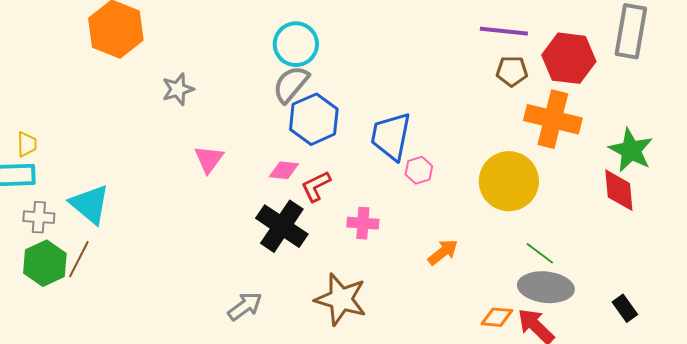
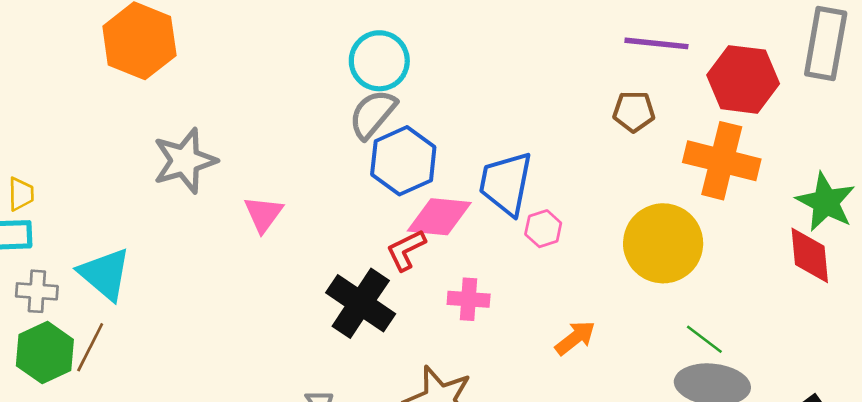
brown pentagon: (512, 71) -> (634, 111), moved
gray star: (178, 89) -> (185, 161), moved, size x1.5
pink diamond: (284, 170) -> (439, 217), moved, size x1.6

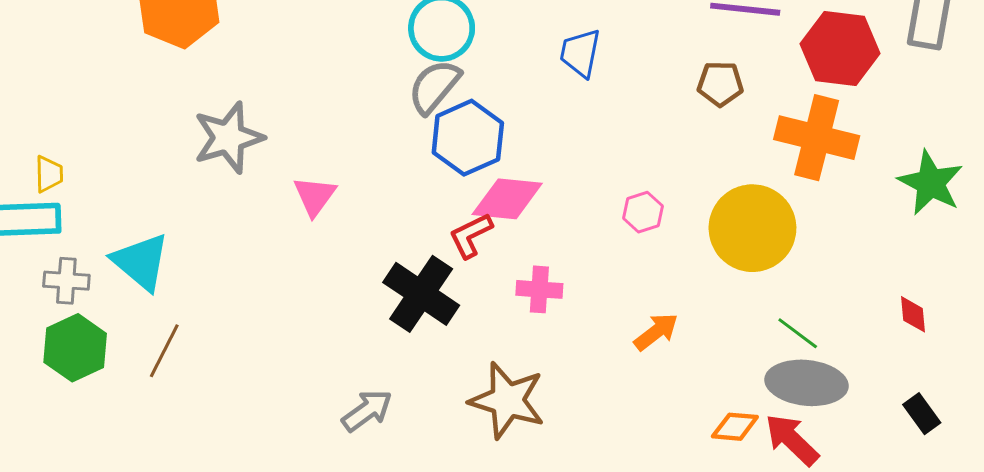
blue trapezoid: (506, 183) -> (580, 53), moved, size x0.7
pink hexagon: (543, 229) -> (643, 212), moved
red diamond: (810, 255) -> (913, 314), moved, size x0.6
brown line: (90, 347) -> (164, 351), moved

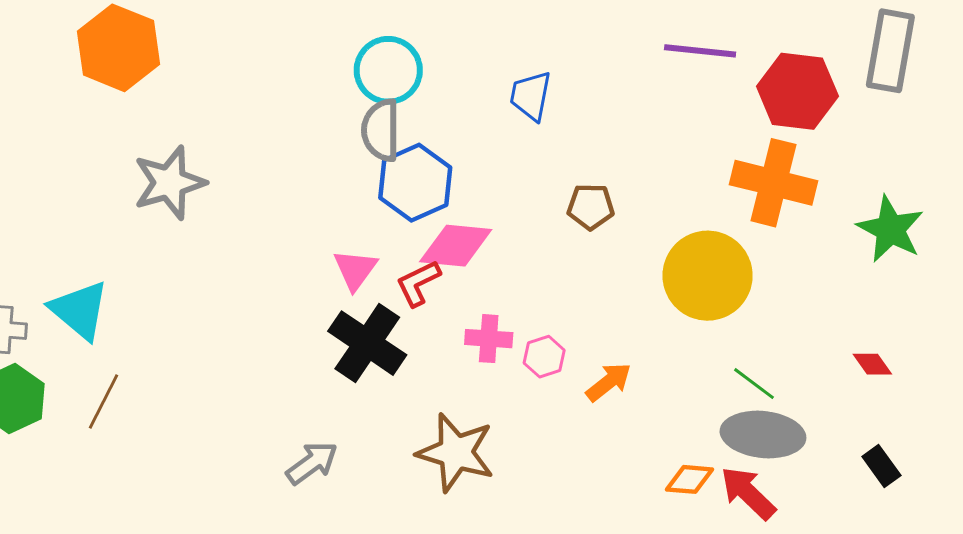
brown pentagon: (720, 84) -> (591, 207), moved
gray semicircle: (434, 87) -> (381, 130), turned -40
pink triangle: (315, 196) -> (355, 270), moved
pink hexagon: (643, 212) -> (544, 357), moved
red diamond: (913, 314) -> (872, 364), turned -30

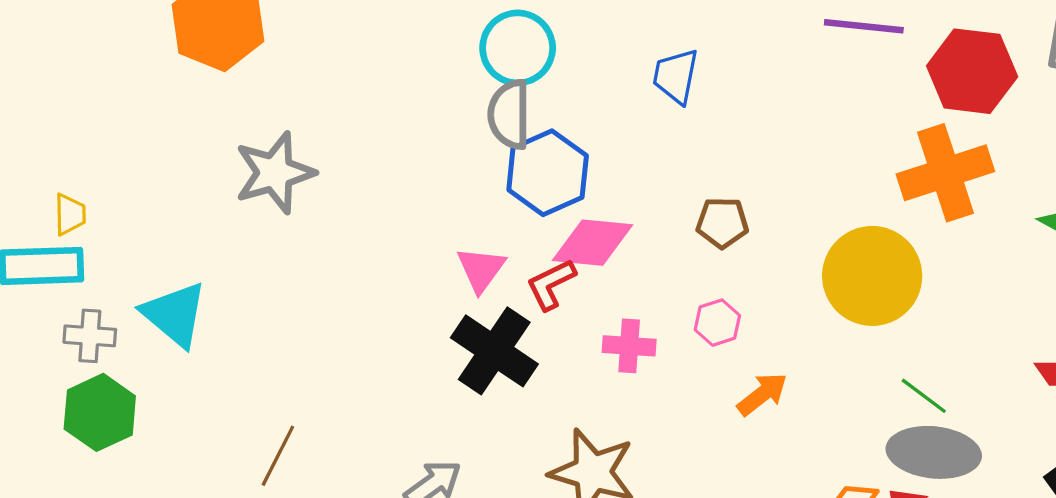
orange cross: (773, 183) -> (945, 173), turned -32
brown pentagon: (591, 207) -> (722, 223), moved
pink hexagon: (544, 357) -> (717, 323), moved
brown line: (103, 402) -> (278, 456), moved

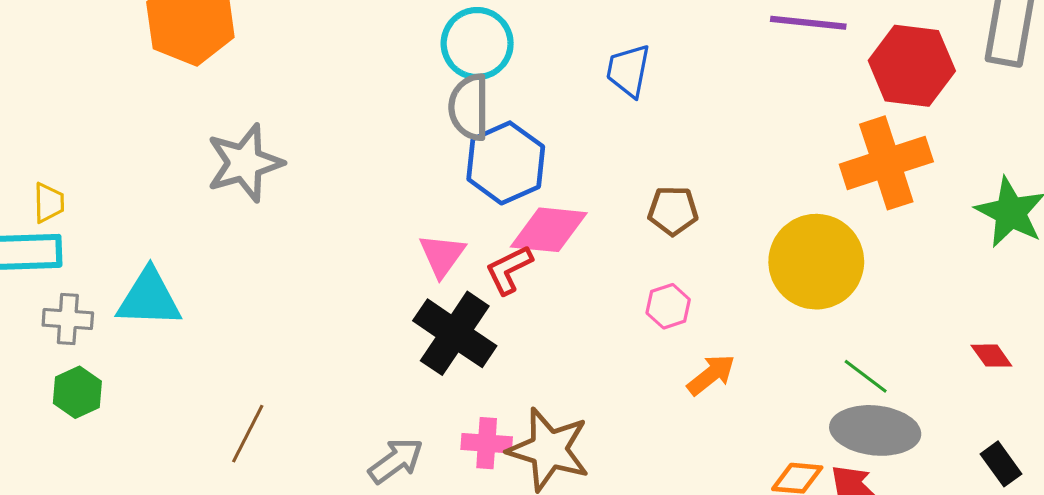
cyan triangle: (175, 314) -> (149, 298), turned -38
pink cross: (629, 346) -> (487, 443), moved
green hexagon: (100, 412) -> (77, 392), size x0.7

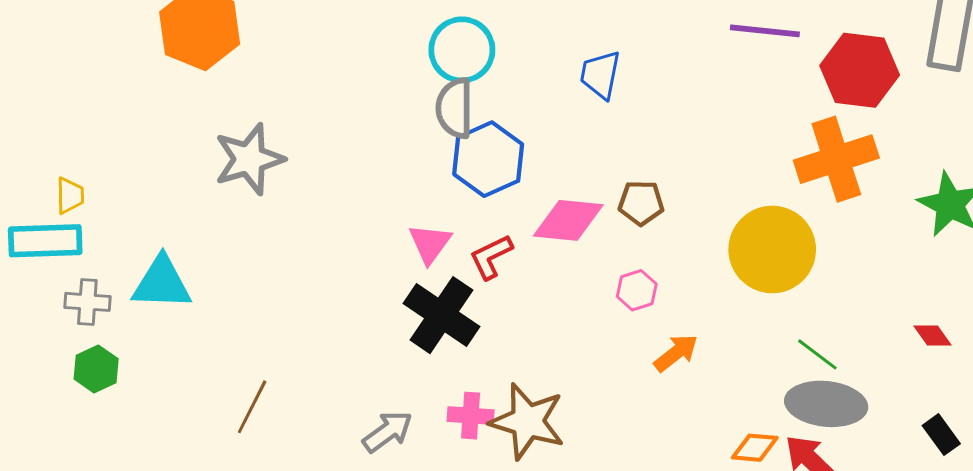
pink diamond: (549, 230) -> (568, 220), moved

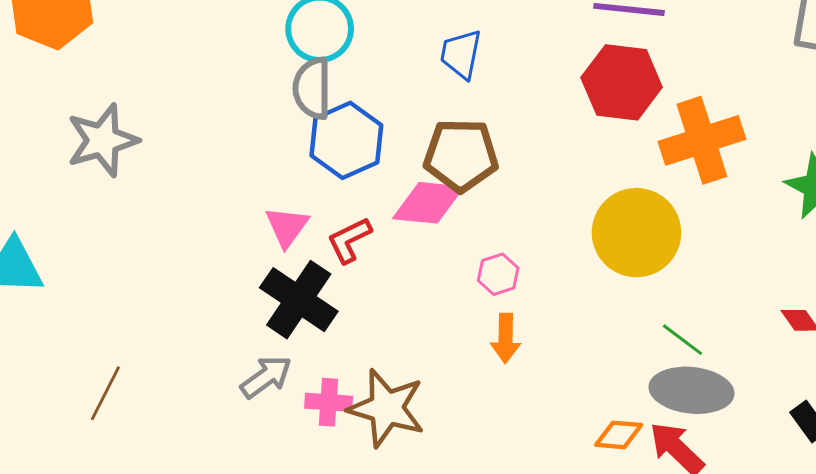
red hexagon: (860, 70) -> (622, 82), moved
brown pentagon: (641, 203) -> (461, 155), moved, size x1.6
orange arrow: (676, 353) -> (506, 338), moved, turned 129
gray arrow: (388, 432) -> (266, 377), moved

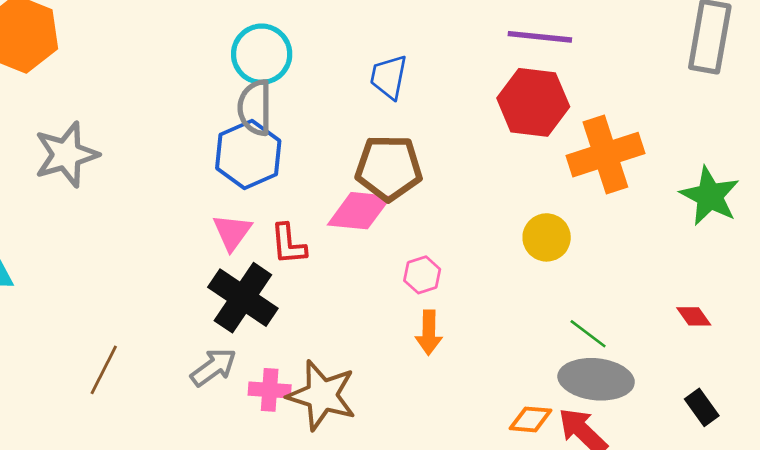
blue hexagon: (346, 140) -> (248, 155), moved
yellow circle: (636, 233) -> (547, 237), size x0.6
red L-shape: (349, 240) -> (288, 244), turned -69
brown line: (105, 393) -> (104, 370), moved

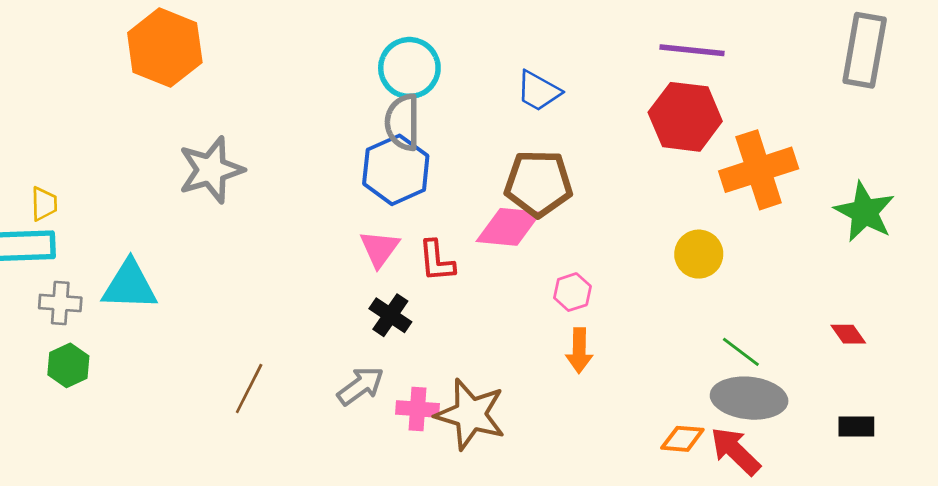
blue trapezoid: (389, 77) -> (538, 91), turned -72
black cross: (243, 298) -> (390, 315), size x0.6
black rectangle: (702, 407) -> (856, 427), turned -54

